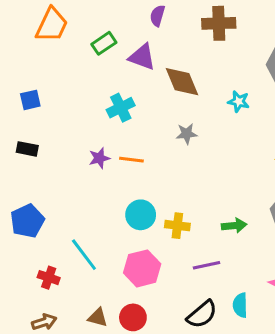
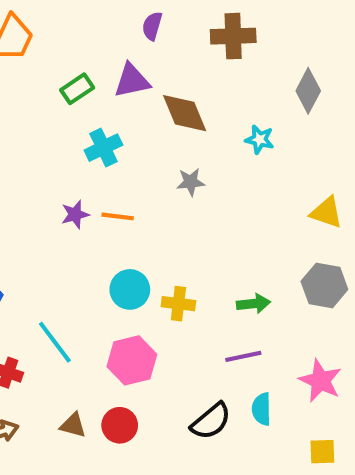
green rectangle: (104, 43) -> (77, 89), moved
purple triangle: (142, 57) -> (132, 81), turned -32
purple line: (206, 265) -> (243, 356), moved

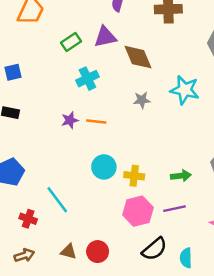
cyan star: (260, 139) -> (185, 90), moved, size x1.6
pink hexagon: (132, 360) -> (138, 211), moved
cyan semicircle: (262, 409) -> (186, 258), moved

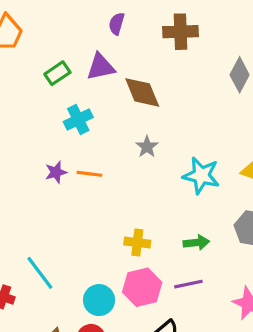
cyan star: (185, 90) -> (201, 175), moved
gray star: (142, 100) -> (147, 147), turned -30
cyan circle: (104, 167) -> (99, 300), moved

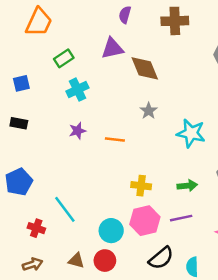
green rectangle: (57, 73) -> (64, 58), moved
cyan cross: (78, 120) -> (77, 90), moved
orange line: (89, 174) -> (115, 139), moved

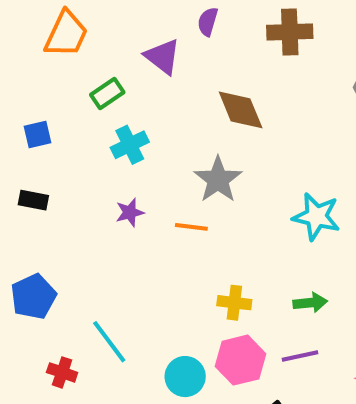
purple triangle: (112, 48) -> (163, 57), moved, turned 50
gray star: (149, 111) -> (218, 180), moved, size x1.6

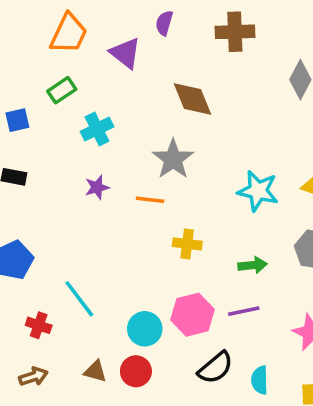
orange trapezoid: (66, 34) -> (69, 34), moved
green rectangle: (107, 93) -> (62, 90), moved
yellow cross: (234, 303) -> (187, 244), moved

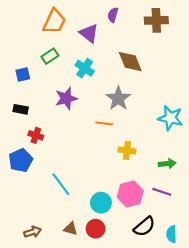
cyan cross: (97, 129) -> (85, 68), moved, turned -30
purple star: (97, 187) -> (66, 98), moved, size x1.5
purple line: (244, 311) -> (162, 192), turned 30
red cross: (39, 325) -> (36, 135), moved

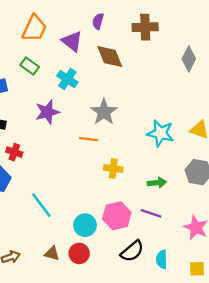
green rectangle: (50, 56) -> (30, 66), turned 70
brown diamond: (130, 62) -> (110, 57), moved

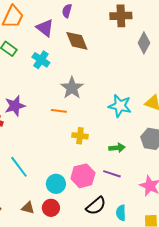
brown cross: (145, 27) -> (121, 16), moved
purple star: (47, 112) -> (15, 106), moved

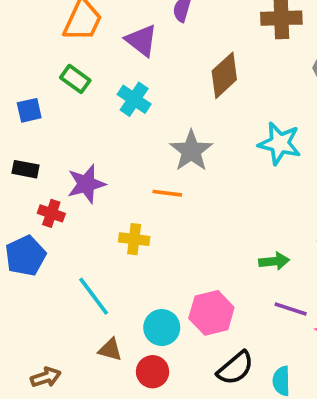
brown diamond: (77, 41) -> (224, 75), moved, turned 70
cyan star: (120, 106) -> (280, 143), moved
yellow cross: (80, 136) -> (134, 239), moved
purple line: (112, 174) -> (291, 309), moved
brown triangle: (28, 208) -> (110, 350), moved

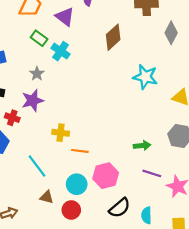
green rectangle: (75, 79) -> (39, 38), moved
gray star: (191, 151) -> (37, 74), moved, size x0.6
orange line: (167, 193) -> (80, 151), moved

